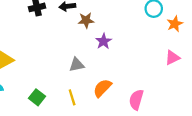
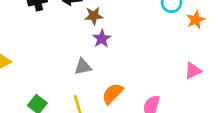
purple star: (104, 41) -> (102, 39), moved
pink triangle: (172, 58) -> (193, 71), moved

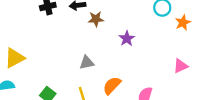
purple star: (102, 39) -> (127, 39), moved

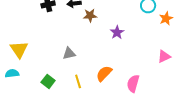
yellow triangle: (15, 58) -> (19, 49), turned -36
gray triangle: (87, 63) -> (69, 53), moved

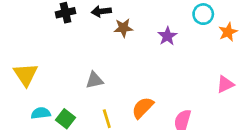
purple star: (117, 32) -> (167, 36), moved
cyan semicircle: (12, 73) -> (41, 113), moved

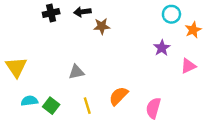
purple star: (167, 36) -> (162, 48), moved
pink triangle: (225, 84) -> (188, 66), moved

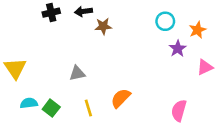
cyan circle: (171, 14) -> (165, 21), moved
purple star: (162, 48) -> (178, 49), moved
pink triangle: (188, 66) -> (205, 67), moved
pink semicircle: (153, 108) -> (179, 111), moved

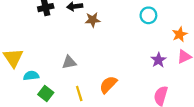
orange star: (197, 30) -> (180, 34), moved
purple star: (178, 49) -> (158, 60), moved
cyan semicircle: (29, 103) -> (31, 76), moved

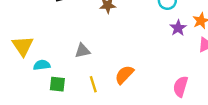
purple star: (158, 60) -> (178, 28), moved
green square: (46, 94) -> (57, 84), turned -32

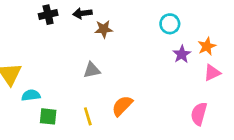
gray triangle: (82, 51) -> (92, 70), moved
pink semicircle: (181, 87) -> (199, 114), moved

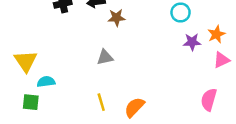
purple star: (182, 54) -> (192, 42), turned 30
orange semicircle: (122, 106) -> (134, 107), moved
green square: (48, 116) -> (31, 102), moved

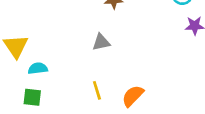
green square: (31, 102) -> (32, 97), moved

